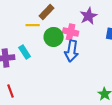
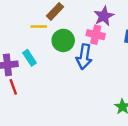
pink cross: (71, 32) -> (96, 35), moved
red line: (11, 91) -> (13, 87), moved

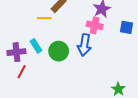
green circle: (63, 40) -> (59, 51), moved
red line: (13, 87) -> (22, 72), turned 48

